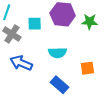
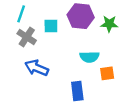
cyan semicircle: (57, 53) -> (89, 57), moved
blue rectangle: (60, 85) -> (77, 91), turned 42

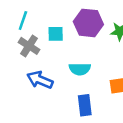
cyan semicircle: (89, 57) -> (80, 69), moved

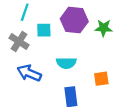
cyan line: (23, 21) -> (25, 12), moved

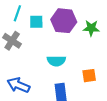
cyan square: (44, 30) -> (36, 22), moved
blue arrow: (29, 73) -> (18, 85), moved

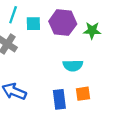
cyan semicircle: (56, 61) -> (73, 65), moved
orange square: (89, 76) -> (83, 94), moved

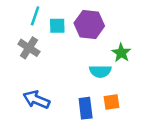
green star: (92, 30) -> (121, 53), moved, turned 30

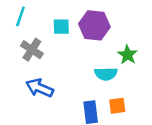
cyan line: (35, 16) -> (20, 16), moved
blue arrow: (36, 100) -> (40, 88), moved

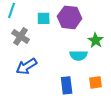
blue arrow: (40, 88) -> (27, 66), turned -55
orange square: (117, 106) -> (96, 82), moved

